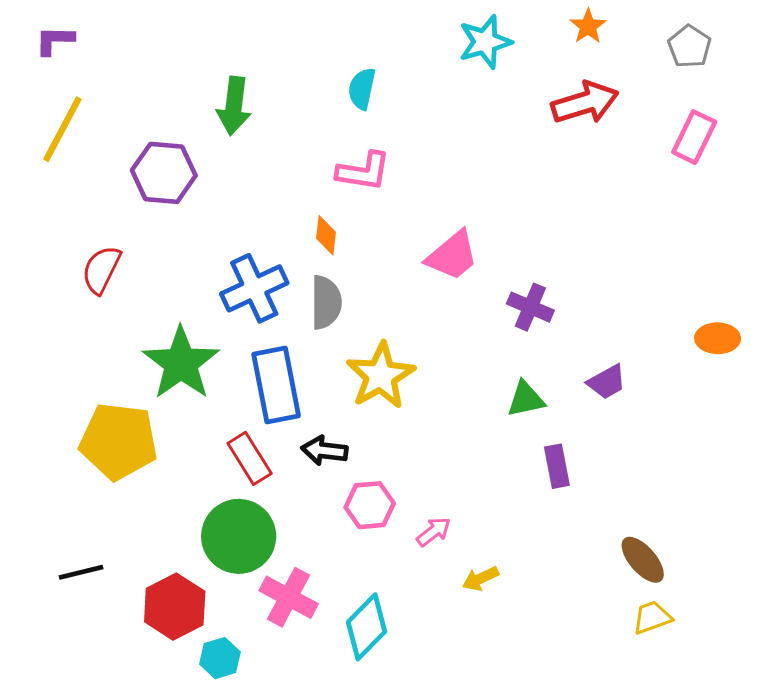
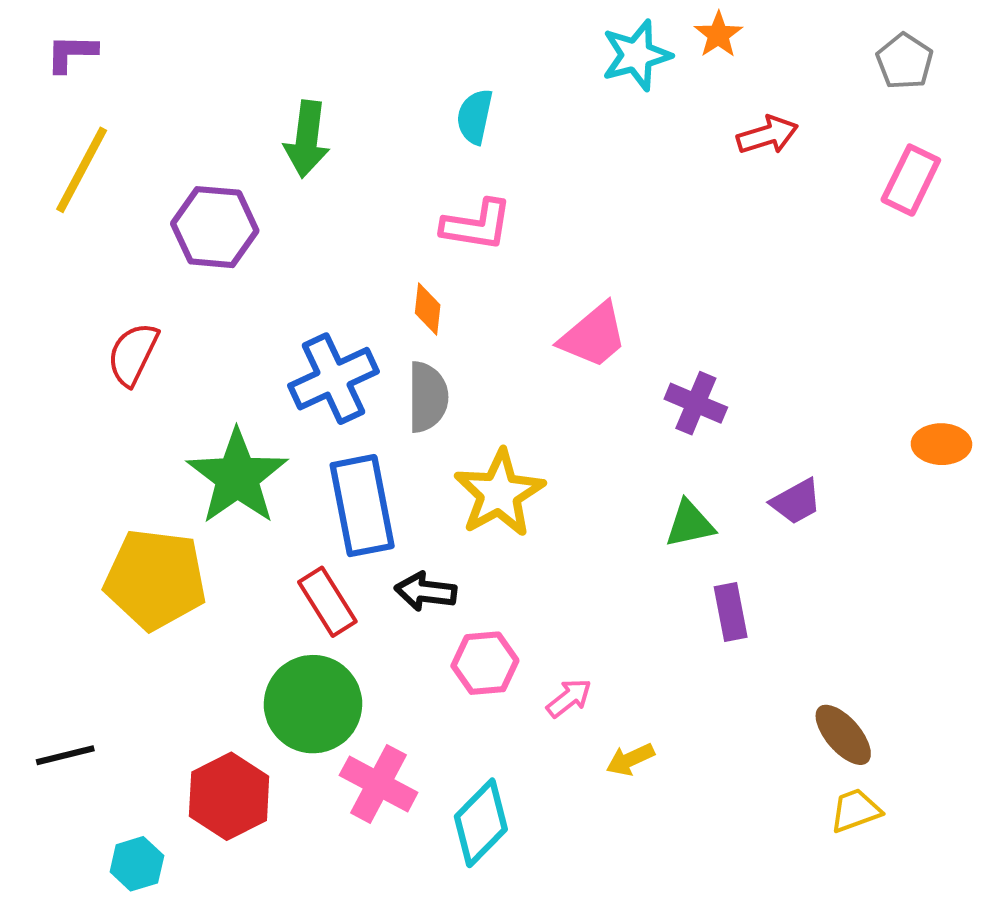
orange star: (588, 26) -> (718, 35), moved
red arrow: (585, 103) -> (767, 135), size x0.7
black line: (81, 572) -> (65, 755), moved
cyan hexagon: (220, 658) -> (137, 864), moved

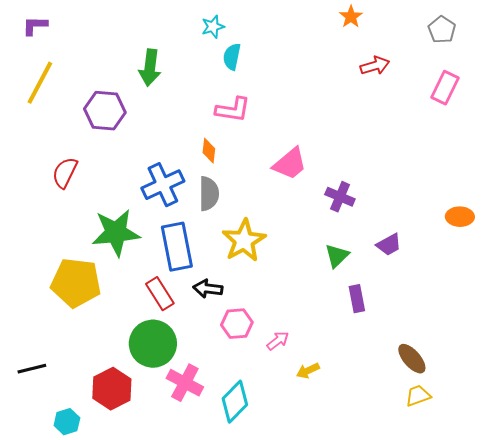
cyan star: (636, 55) -> (213, 27), moved, size x0.7
green star: (237, 477) -> (116, 233), turned 30
green triangle: (690, 524) -> (337, 256), turned -32

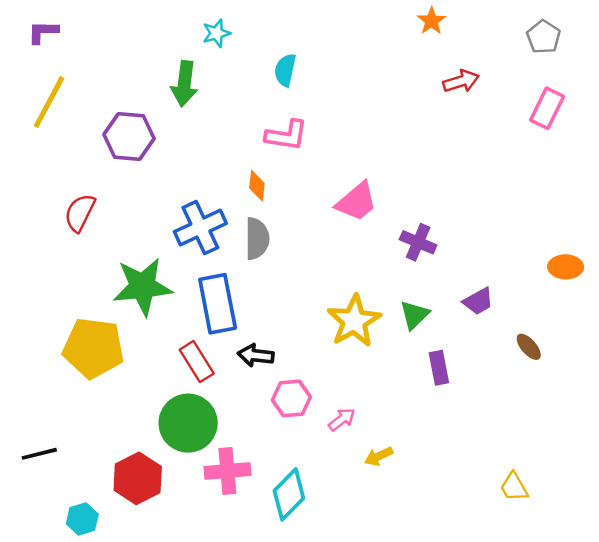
cyan star: (213, 27) -> (216, 33), moved
yellow star: (244, 241) -> (354, 321), moved
brown ellipse: (412, 359) -> (529, 347), moved, size x0.7
pink cross: (185, 383) -> (227, 471), turned -33
yellow trapezoid: (418, 396) -> (514, 487), turned -100

